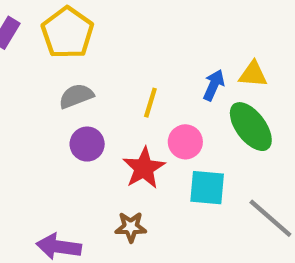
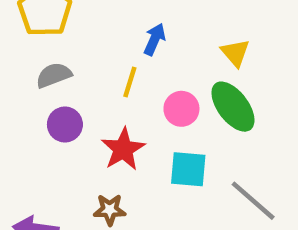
yellow triangle: (253, 74) -> (235, 53), turned 44
blue arrow: (214, 85) -> (155, 39), moved
pink circle: (185, 142) -> (181, 109), moved

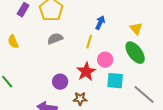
pink circle: (181, 109) -> (105, 60), moved
purple circle: (65, 125) -> (60, 82), moved

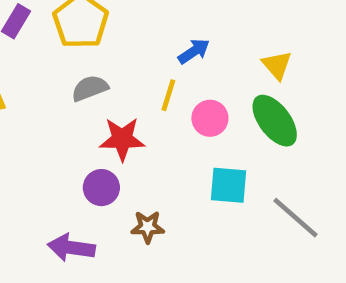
blue arrow: (100, 23) -> (194, 51), turned 32
pink circle: (105, 60) -> (210, 118), moved
red star: (86, 72) -> (122, 139), moved, turned 30

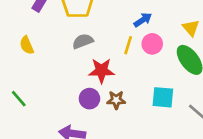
pink circle: (210, 118) -> (152, 44), moved
brown star: (148, 227) -> (116, 100), moved

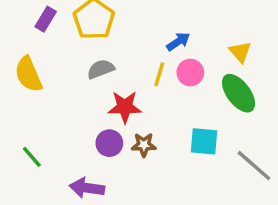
yellow semicircle: (27, 45) -> (28, 74), size x1.5
green line: (19, 99) -> (32, 157), moved

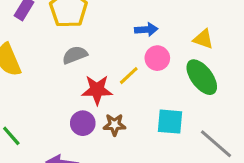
blue arrow: (178, 42) -> (146, 30), turned 30
yellow triangle: (240, 52) -> (203, 39), turned -30
yellow line: (159, 74) -> (129, 76), moved, turned 30

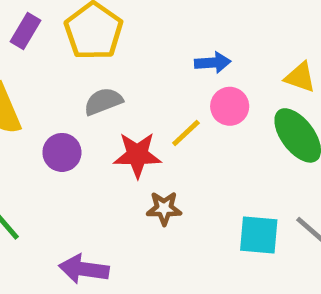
cyan square: (170, 122) -> (259, 235), moved
purple circle: (83, 123) -> (62, 152), moved

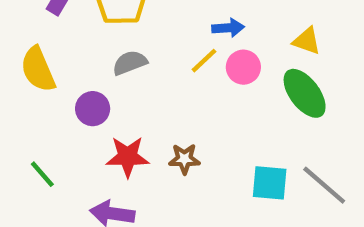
yellow line: (186, 133) -> (204, 61), moved
red star: (137, 155) -> (128, 157), moved

